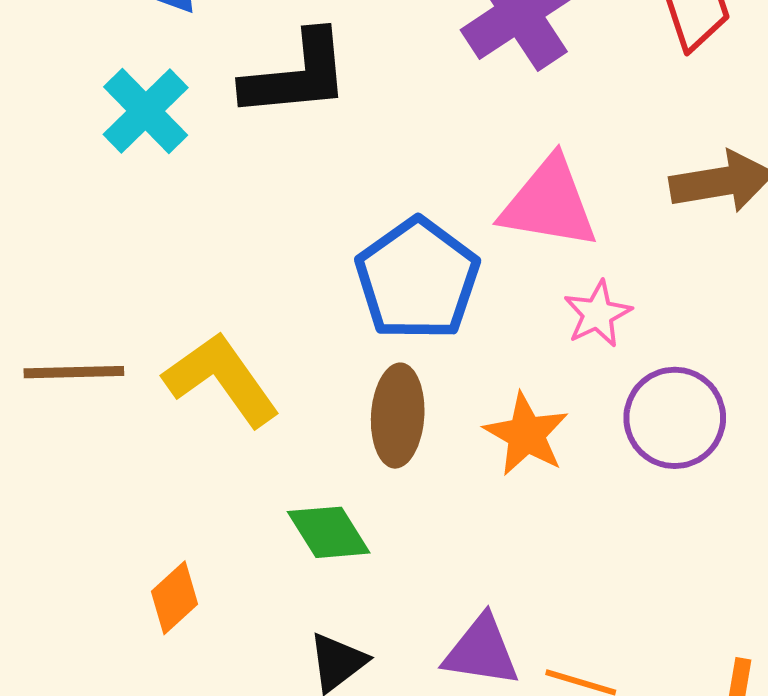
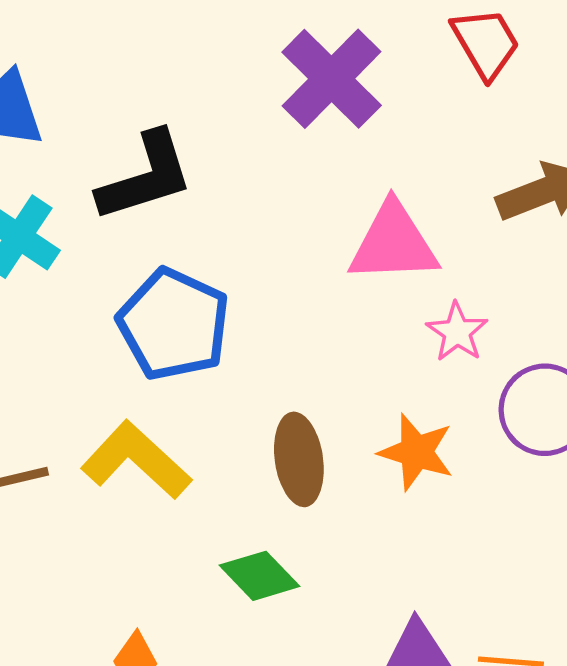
blue pentagon: (417, 279) -> (174, 324), moved

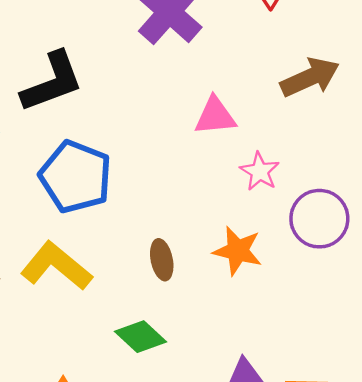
pink triangle: (393, 243) -> (215, 116), size x0.7
brown ellipse: (299, 459) -> (162, 260), size x0.7

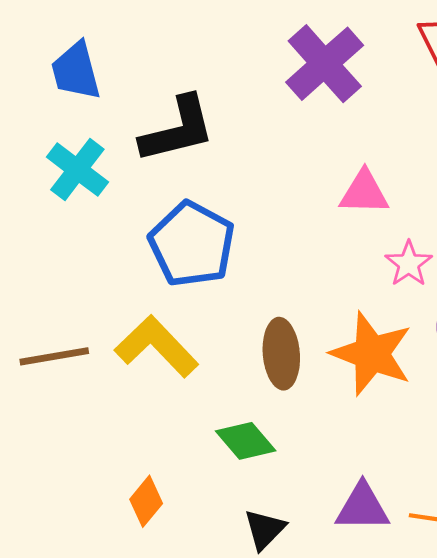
orange star: (238, 251) -> (372, 354), size x1.4
brown ellipse: (162, 260) -> (281, 354), size x1.4

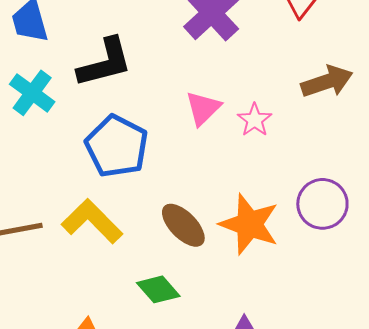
pink triangle: (364, 192) -> (203, 108), moved, turned -45
pink star: (409, 264) -> (255, 120), moved
brown ellipse: (281, 354) -> (183, 225), turned -39

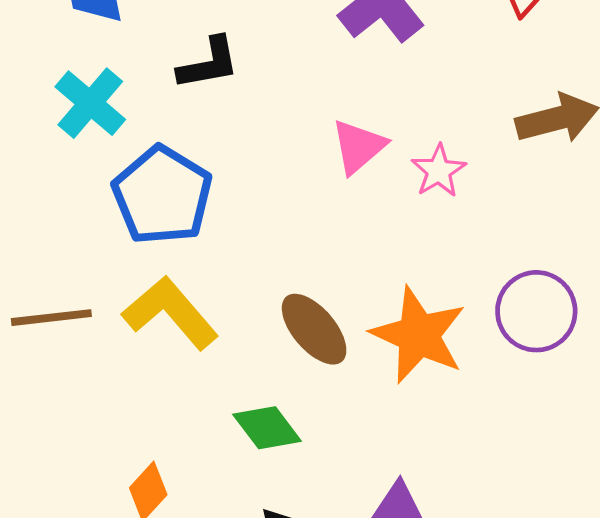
black L-shape: (105, 63) -> (209, 63), size x0.7
blue pentagon: (117, 146) -> (162, 195), moved

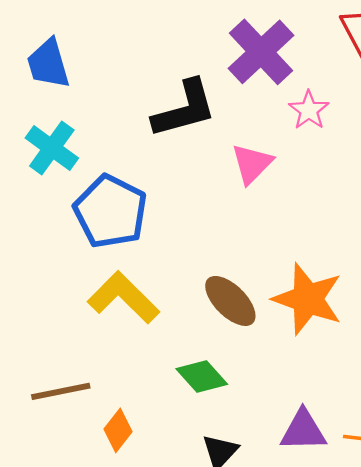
black L-shape: (209, 63) -> (184, 109), moved, size x1.4
pink star: (439, 171) -> (309, 110), moved
brown line: (51, 318) -> (61, 391), moved

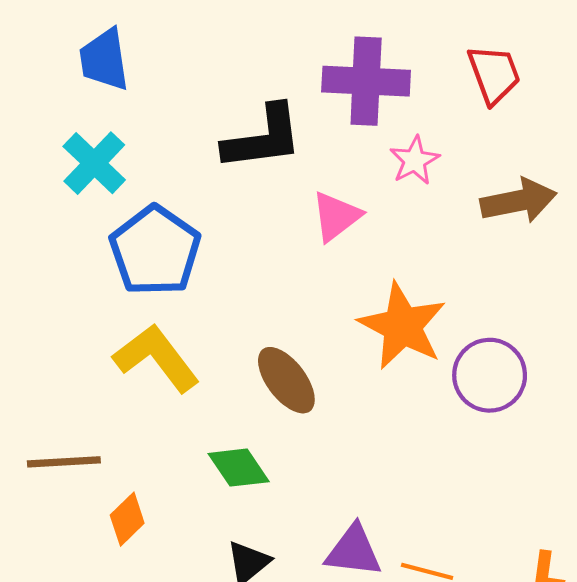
purple cross: (261, 52) -> (366, 81), turned 38
orange star: (308, 299) -> (402, 326), moved

